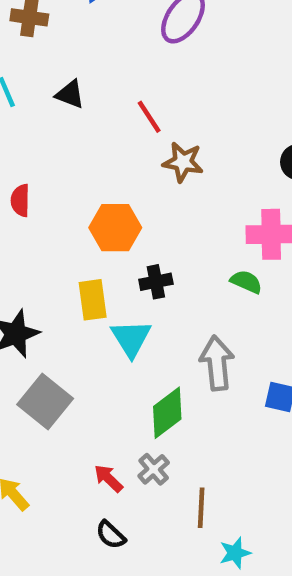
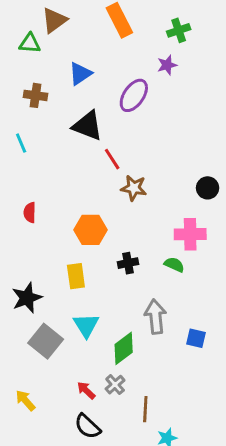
black triangle: (70, 94) -> (88, 126), moved, size x1.6
black cross: (156, 282) -> (128, 263), moved
cyan triangle: (131, 338) -> (86, 325), moved
black semicircle: (111, 535) -> (88, 426), size x1.4

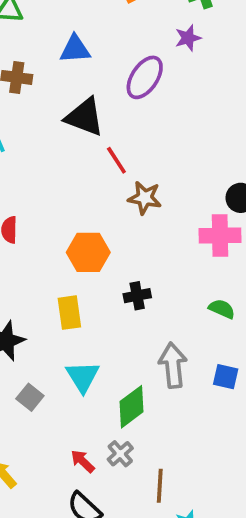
blue triangle: (80, 74) -> (75, 49), turned 30
pink cross: (190, 234) -> (220, 235), moved
green semicircle: (174, 265) -> (222, 309), moved
blue square: (196, 338) -> (226, 377), moved
gray square: (46, 341) -> (30, 397), size x0.6

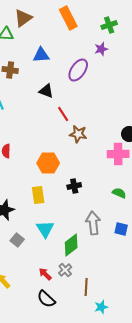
black triangle: (84, 117) -> (46, 91), size x0.7

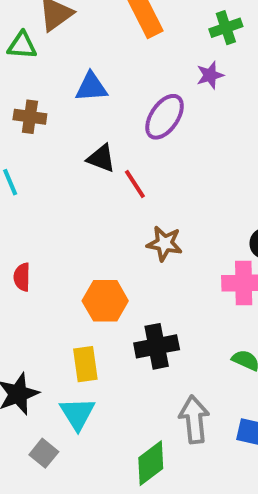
red line: (63, 114) -> (135, 184), moved
black cross: (74, 186) -> (157, 346), size x1.5
cyan triangle: (45, 229) -> (77, 414), moved

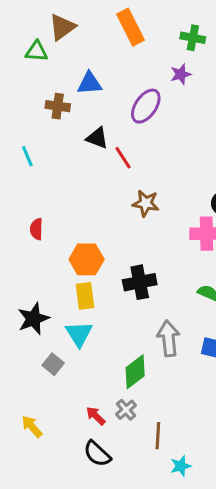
green cross: (226, 28) -> (193, 38), turned 30
brown cross: (30, 117) -> (58, 106), moved
orange hexagon: (105, 301) -> (87, 259), moved

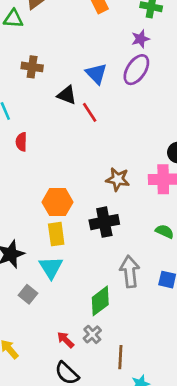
blue triangle: (90, 83) -> (96, 74), moved, turned 50
purple ellipse: (146, 106) -> (136, 70), moved
brown star: (146, 203) -> (118, 179), moved
red semicircle: (36, 229) -> (21, 142), moved

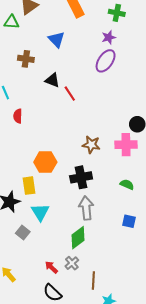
blue triangle: (96, 74) -> (57, 39), moved
yellow rectangle: (56, 234) -> (29, 186), moved
gray arrow: (130, 272) -> (86, 208), moved

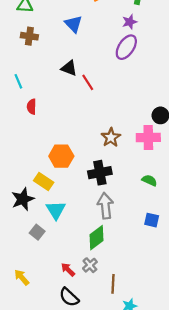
brown cross: (26, 59) -> (29, 36), moved
brown star: (91, 145) -> (111, 137), turned 30
yellow rectangle: (29, 186) -> (44, 181), turned -48

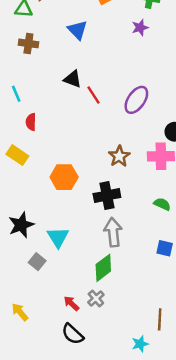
purple ellipse: (126, 47) -> (136, 100), moved
yellow rectangle: (44, 181) -> (17, 155), moved
brown line: (113, 284) -> (160, 319), moved

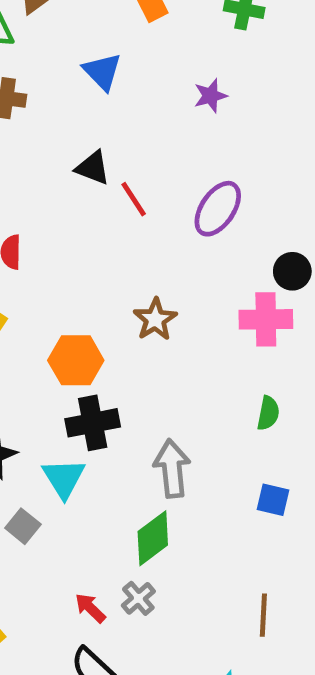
purple star: (140, 28) -> (211, 96), moved
brown star: (119, 156) -> (155, 319), moved
black cross: (107, 195) -> (93, 423), moved
green semicircle: (162, 204) -> (268, 413), turned 77
brown line: (160, 319) -> (263, 615), moved

